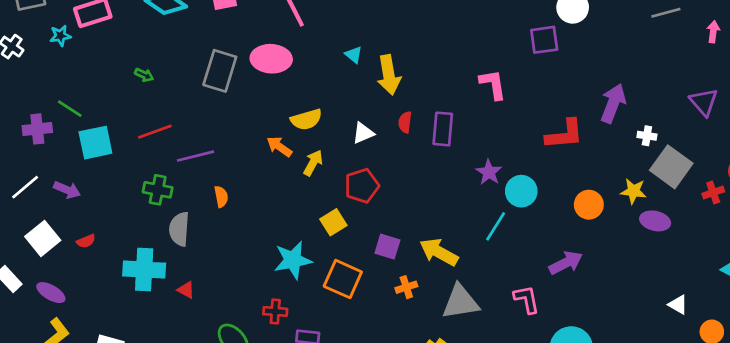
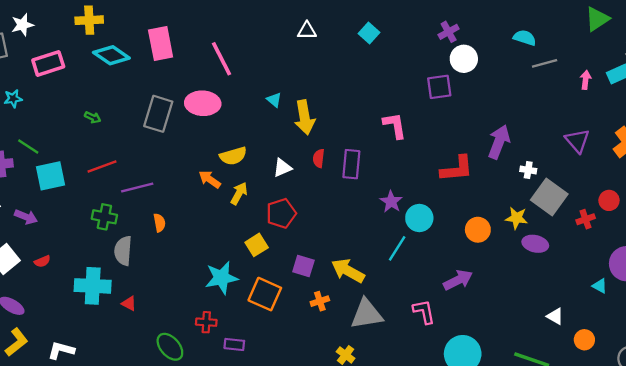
cyan star: (60, 36) -> (13, 99), moved

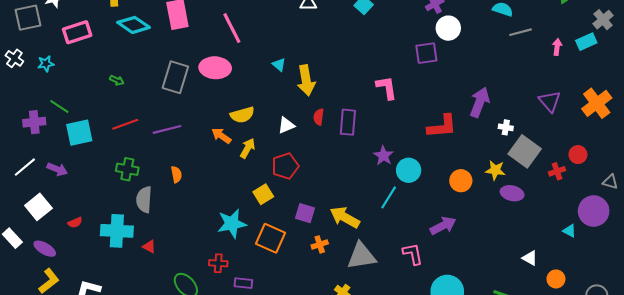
purple line: (137, 188) -> (167, 129), moved
red semicircle: (42, 261) -> (75, 223), moved

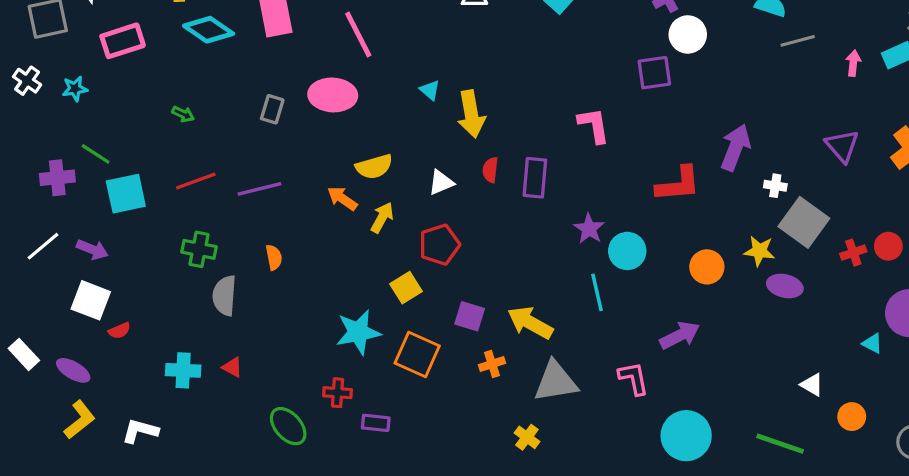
gray rectangle: (175, 77) -> (272, 109), size x0.6
red circle: (578, 155) -> (888, 246), moved
cyan line: (389, 197) -> (597, 292), turned -45
white square: (38, 207) -> (91, 300), moved, turned -30
cyan cross: (117, 231) -> (183, 370), moved, size x0.7

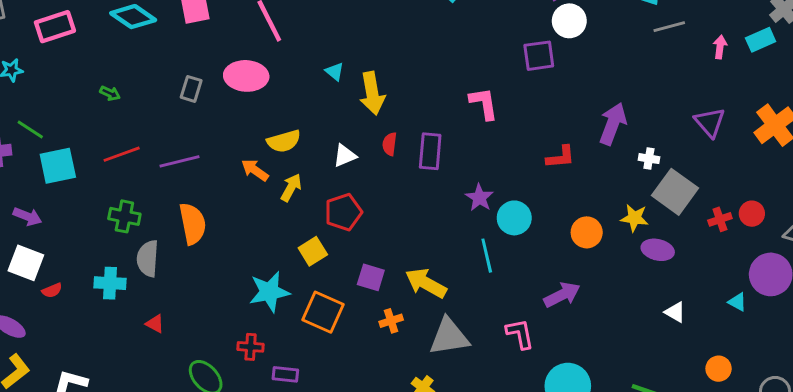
red L-shape: (678, 184) -> (561, 157), size x0.7
orange semicircle: (274, 257) -> (193, 224), size x1.8
cyan cross: (183, 370) -> (110, 283), moved
white triangle: (812, 385) -> (675, 312), moved

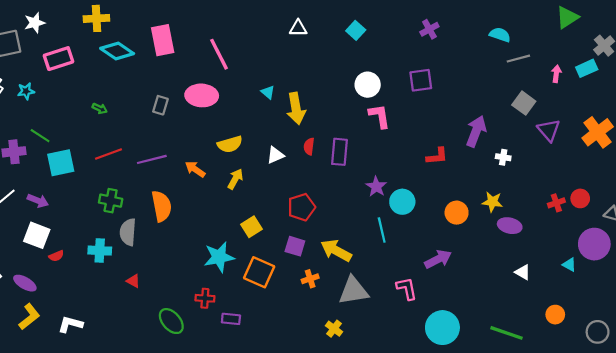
white circle: (569, 21) -> (368, 85), moved
orange arrow: (255, 170) -> (195, 169), moved
gray square: (675, 192) -> (524, 103), moved, size x0.7
red pentagon: (343, 212) -> (301, 207), moved

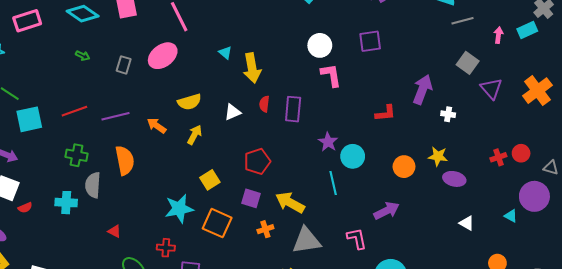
pink ellipse: (202, 95) -> (163, 56), turned -40
green arrow: (100, 108) -> (83, 56), moved
red triangle: (133, 281) -> (114, 231), moved

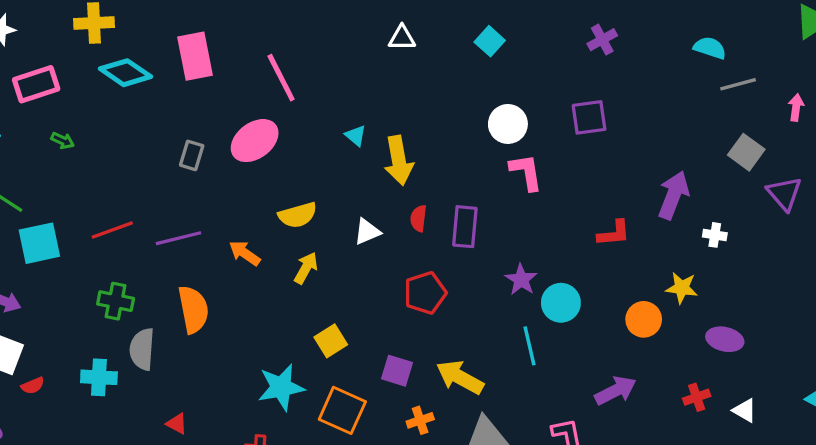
green arrow: (83, 56) -> (63, 141), moved
yellow star: (438, 156) -> (682, 288), moved
red cross: (498, 157) -> (697, 397), moved
red pentagon: (257, 161) -> (425, 293), moved

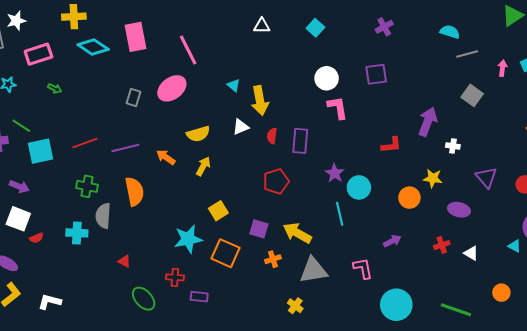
purple triangle: (784, 194) -> (486, 177), moved
white triangle: (367, 232) -> (241, 127), moved
purple arrow: (616, 391) -> (392, 241), size x0.7

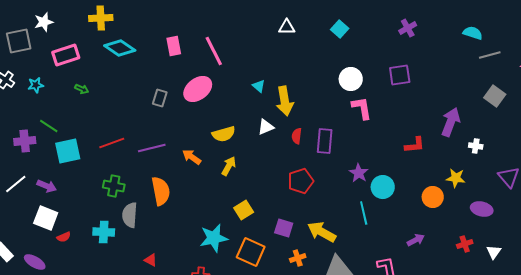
pink rectangle: (136, 37) -> (174, 46), moved, size x0.7
white triangle: (471, 253) -> (494, 252), turned 35

